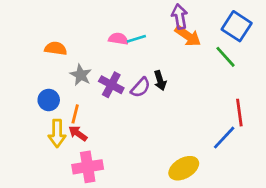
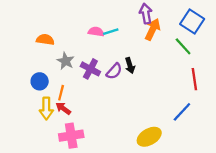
orange arrow: (188, 36) -> (153, 29), turned -100
red line: (239, 113) -> (194, 79), moved

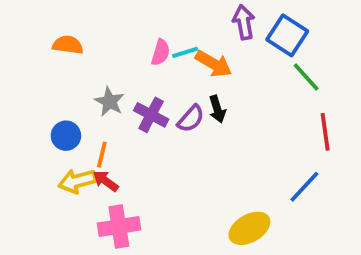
blue square: (192, 21) -> (287, 35), moved
orange arrow: (153, 29) -> (213, 64), moved, turned 95
pink semicircle: (96, 32) -> (161, 52), turned 98
orange semicircle: (45, 40) -> (68, 45), moved
yellow arrow: (46, 108) -> (77, 181), turned 75

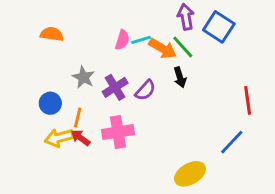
green line: (306, 77) -> (183, 47), moved
black arrow: (217, 109) -> (180, 77), moved
purple cross: (151, 115) -> (115, 87), turned 30
pink cross: (119, 226) -> (118, 132), moved

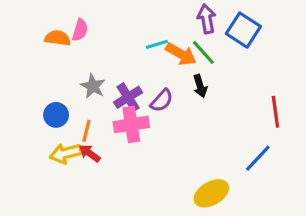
pink semicircle: (122, 40) -> (80, 30), moved
pink cross: (118, 132) -> (131, 125), moved

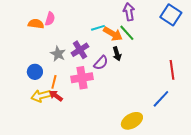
blue square: (243, 30) -> (171, 15), moved
black arrow: (200, 86) -> (117, 54), moved
purple cross: (128, 97) -> (80, 50), moved

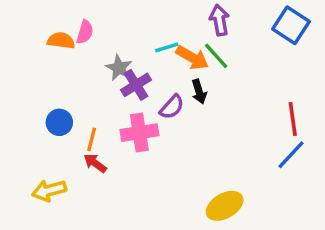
gray star: (58, 54) -> (119, 68), moved
yellow arrow: (41, 96) -> (49, 190), moved
blue line: (161, 99) -> (291, 155), moved

